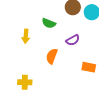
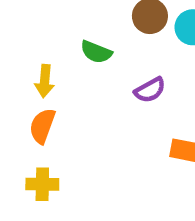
orange semicircle: (52, 56) -> (42, 126), moved

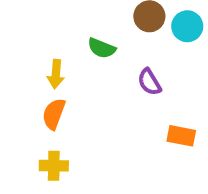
purple semicircle: (150, 90) -> (149, 82), turned 88

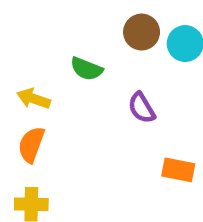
yellow arrow: (56, 74) -> (34, 99), turned 104

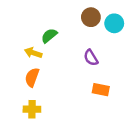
green semicircle: (86, 69) -> (49, 36), moved, turned 119
orange rectangle: (178, 170) -> (101, 90), moved

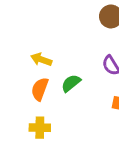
green semicircle: (49, 36) -> (71, 83), moved

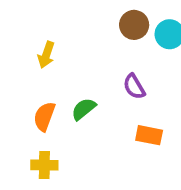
yellow arrow: (41, 59) -> (46, 55), moved, turned -90

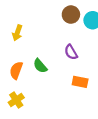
green semicircle: (84, 109) -> (40, 66), turned -91
yellow cross: (44, 165) -> (16, 100), turned -35

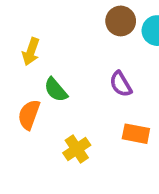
green semicircle: (40, 66) -> (56, 90), moved
yellow cross: (16, 100) -> (77, 149), moved

